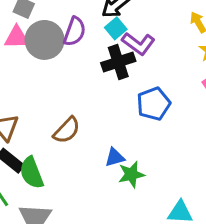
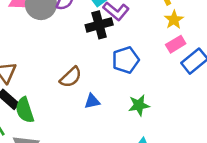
brown semicircle: (67, 130) -> (71, 77), moved
green star: (131, 174) -> (139, 105), moved

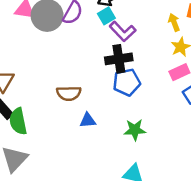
black cross: (99, 25) -> (119, 59), moved
brown semicircle: (71, 77) -> (69, 93), turned 35

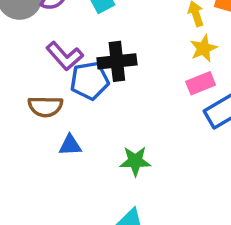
purple L-shape: (123, 31) -> (65, 56), moved
blue pentagon: (127, 82) -> (90, 81), moved

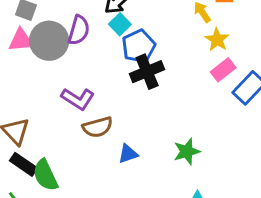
purple L-shape: (65, 56) -> (78, 99), moved
blue pentagon: (90, 81) -> (139, 46), moved

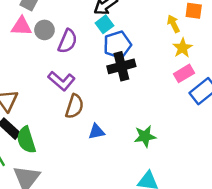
purple semicircle: (79, 30) -> (68, 41), moved
gray circle: (49, 41) -> (44, 30), size x0.6
brown semicircle: (98, 127) -> (74, 106), turned -65

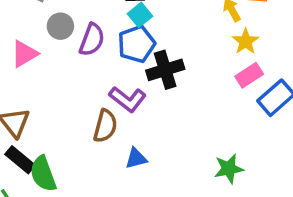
pink triangle: (21, 26) -> (24, 54), moved, turned -30
blue pentagon: (117, 45) -> (136, 44), moved
purple L-shape: (62, 81) -> (128, 99), moved
green star: (145, 136) -> (229, 169), moved

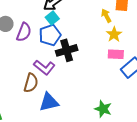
pink rectangle: (249, 75) -> (116, 54), turned 35
blue triangle: (136, 158) -> (49, 102), size x1.5
green star: (229, 169) -> (103, 109), turned 30

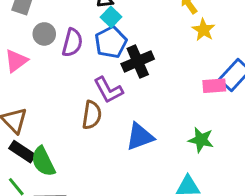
pink rectangle: (116, 54) -> (214, 86), moved
purple L-shape: (44, 67) -> (108, 90), turned 30
blue triangle: (49, 102) -> (140, 137), moved

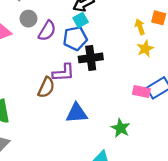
purple L-shape: (108, 90) -> (63, 73), turned -80

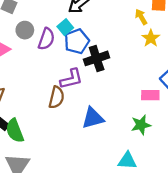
cyan square: (81, 20) -> (65, 27), moved
pink rectangle: (141, 92) -> (150, 95), moved
green star: (121, 128) -> (141, 125), turned -30

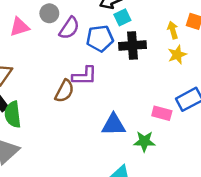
cyan square: (65, 27) -> (122, 17), moved
black cross: (97, 58) -> (132, 45), moved
blue triangle: (93, 118) -> (114, 125), moved

